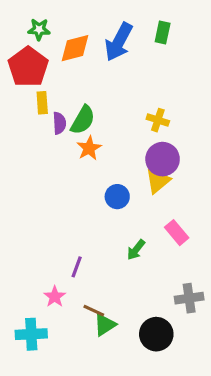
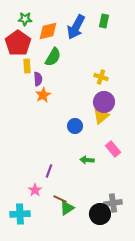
green semicircle: (83, 120) -> (53, 57), moved
orange star: (89, 148) -> (43, 95), moved
green arrow: (136, 250) -> (87, 160), turned 56
gray cross: (189, 298) -> (113, 203), moved

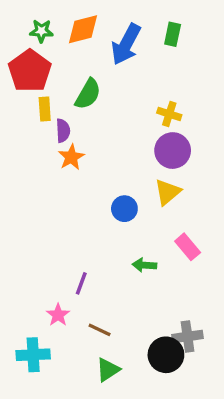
orange diamond: (48, 31) -> (83, 29), moved
yellow cross: (101, 77) -> (169, 114), moved
purple circle: (104, 102) -> (173, 151), moved
green triangle: (67, 208) -> (108, 370), moved

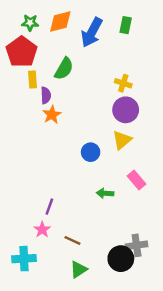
purple line: (81, 283) -> (49, 207), moved

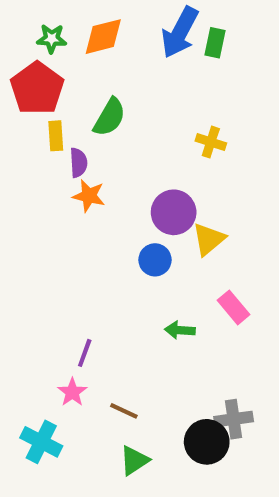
blue arrow: (92, 32) -> (180, 32), moved
purple circle: (126, 110) -> (174, 212), moved
orange star: (52, 115) -> (89, 196), turned -30
cyan cross: (24, 259) -> (41, 442), turned 30

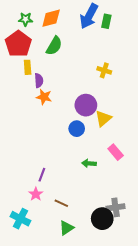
green semicircle: (109, 117) -> (54, 46), moved

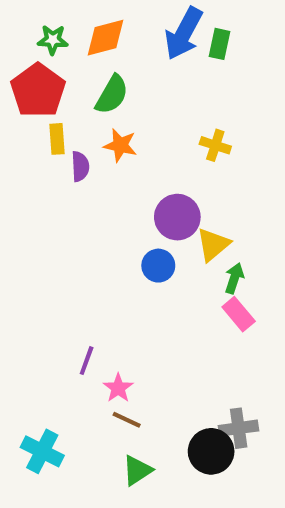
orange star: (44, 97) -> (120, 145), moved
green arrow: (89, 163) -> (234, 278), moved, turned 104
pink star: (36, 194) -> (118, 388), moved

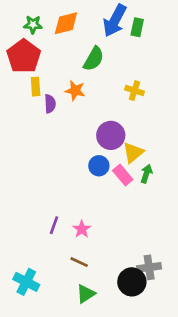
green semicircle: (112, 95) -> (94, 59), moved
pink rectangle: (239, 314) -> (123, 175), moved
pink star: (118, 388) -> (82, 229), moved

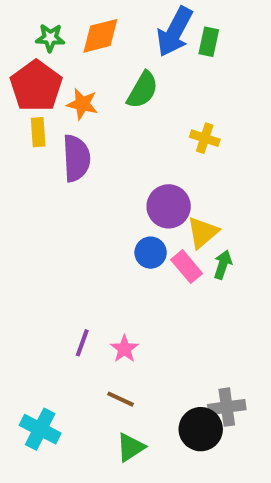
yellow rectangle: (36, 87) -> (38, 132), moved
orange star: (75, 91) -> (82, 104), moved
purple semicircle: (50, 104) -> (76, 158), size x1.6

